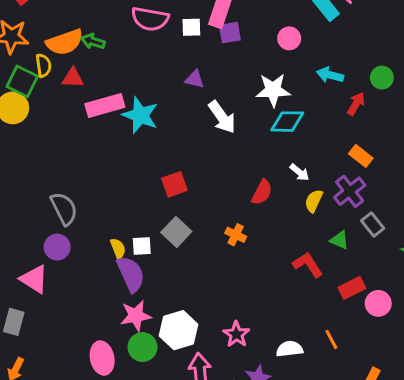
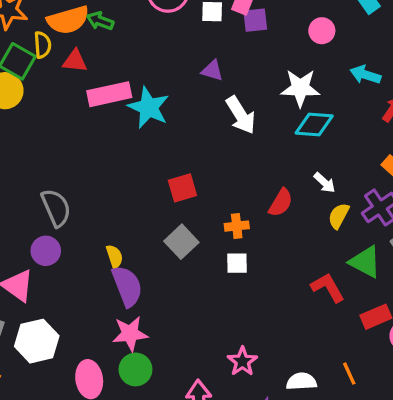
orange cross: (236, 235) -> (237, 226), moved, turned -36
green triangle: (340, 240) -> (365, 262), size x1.5
white square: (142, 246) -> (237, 263), moved
white hexagon: (179, 330) -> (37, 341), moved

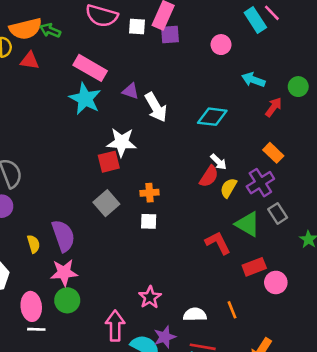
purple triangle: (212, 71) -> (130, 91), moved
white star: (300, 88) -> (122, 142), moved
pink rectangle: (109, 94) -> (90, 68), moved, turned 40
red semicircle: (281, 203) -> (209, 176), moved
yellow semicircle: (114, 256) -> (34, 244), moved

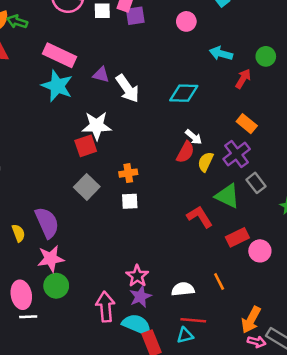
purple star: (165, 337) -> (140, 297), moved

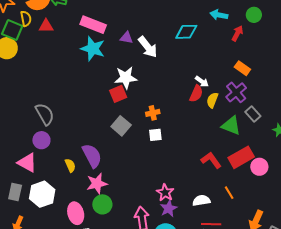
cyan diamond: (184, 93) -> (186, 32), moved
red L-shape: (200, 217) -> (211, 160), moved
red rectangle: (237, 237) -> (241, 157), size x1.4

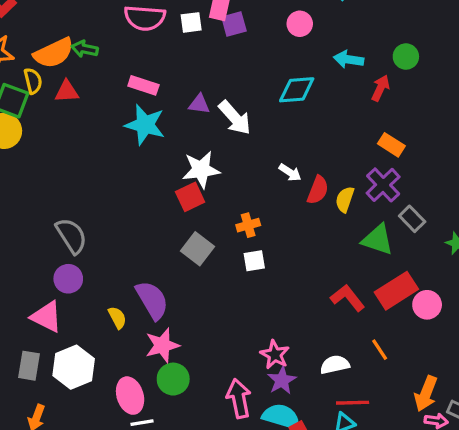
pink rectangle: (93, 25) -> (143, 85), size x0.7
white arrow: (202, 81) -> (290, 172), moved

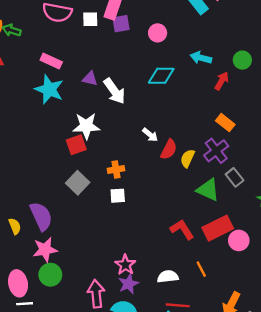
pink circle: (300, 24) -> (158, 33), moved

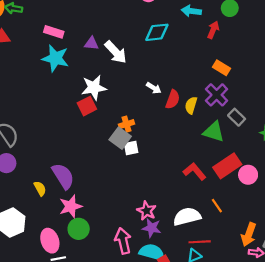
gray square: (78, 183) -> (120, 138), moved
white semicircle: (168, 277) -> (187, 216), size x1.4
purple star: (128, 284) -> (152, 228), turned -30

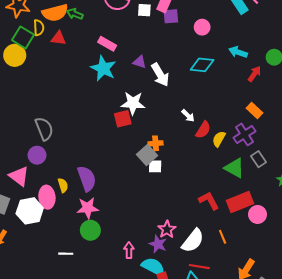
pink star: (147, 211) -> (167, 229), moved
white semicircle: (187, 216) -> (193, 241), turned 130
pink ellipse: (50, 241) -> (47, 197), moved
pink arrow: (123, 241) -> (129, 250), size x0.7

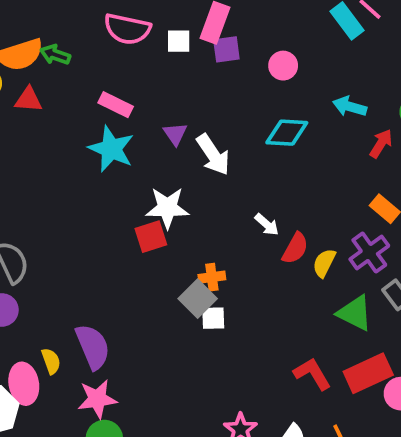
purple triangle: (140, 62) -> (175, 134), turned 40

